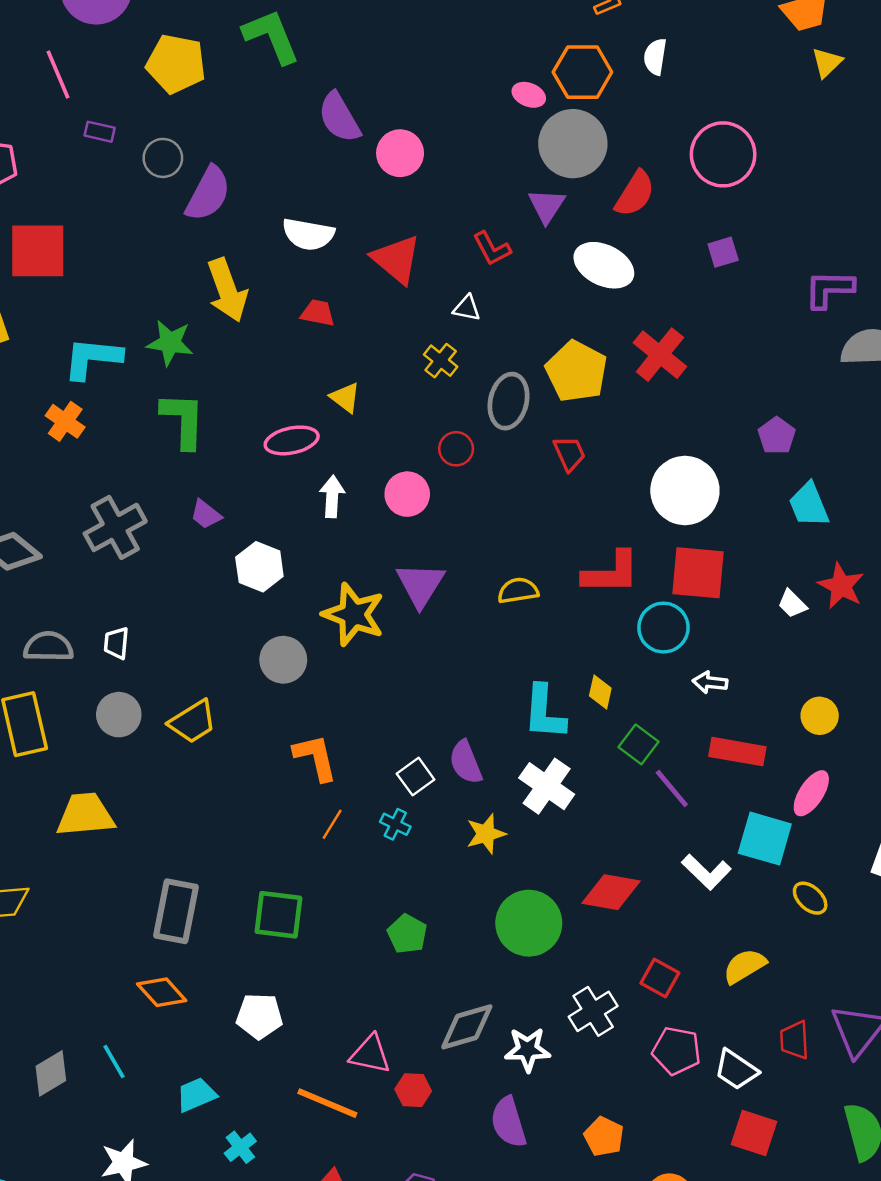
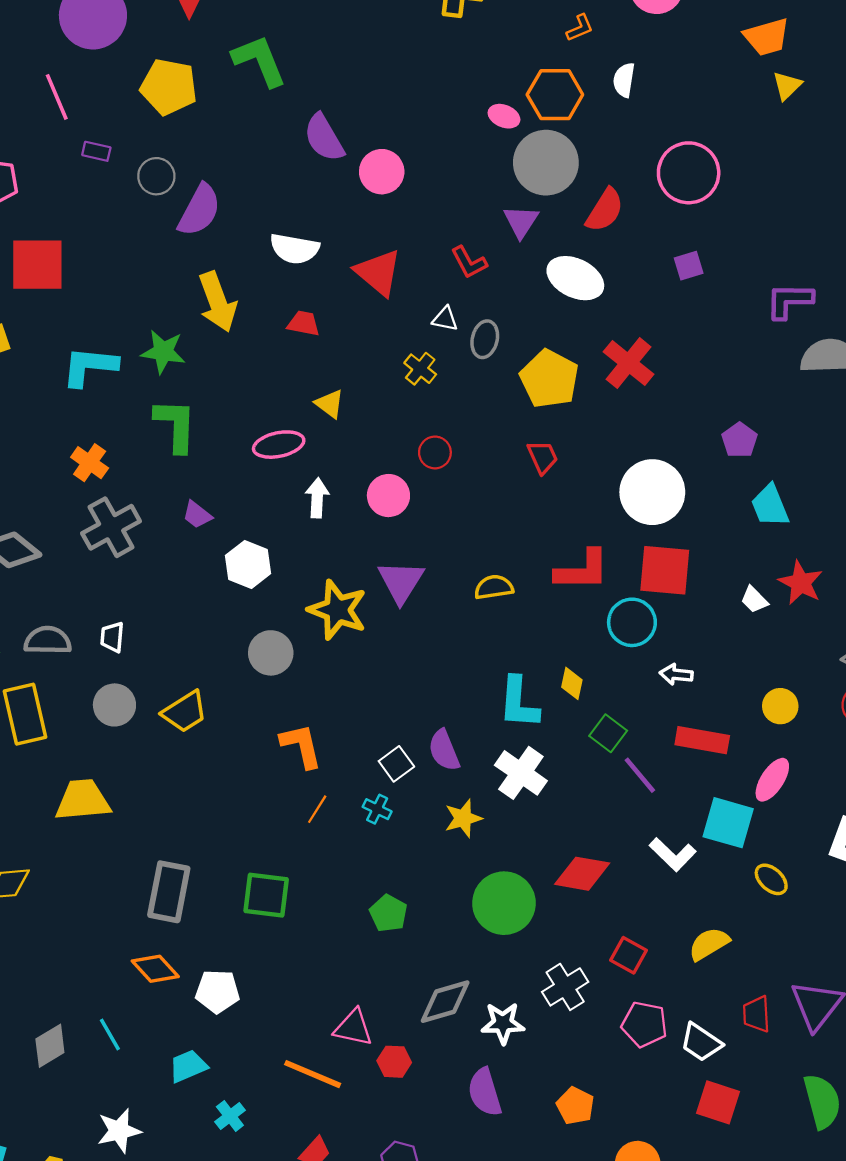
gray ellipse: (509, 401) -> (485, 339), moved, size x0.7
orange cross: (65, 421) -> (90, 463), moved
white pentagon: (259, 1016) -> (218, 991), moved

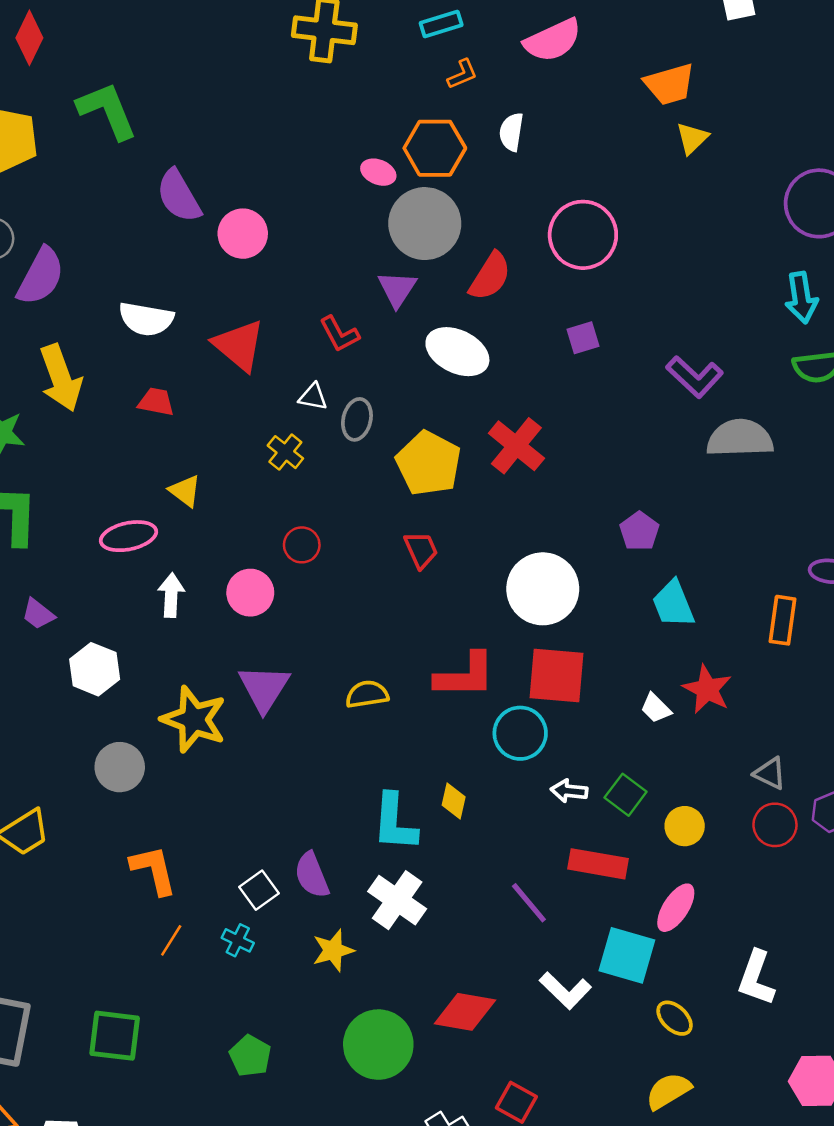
purple L-shape: (789, 301) -> (695, 377), turned -138
green square: (608, 733) -> (626, 795), moved
yellow semicircle: (709, 944) -> (668, 1091), moved

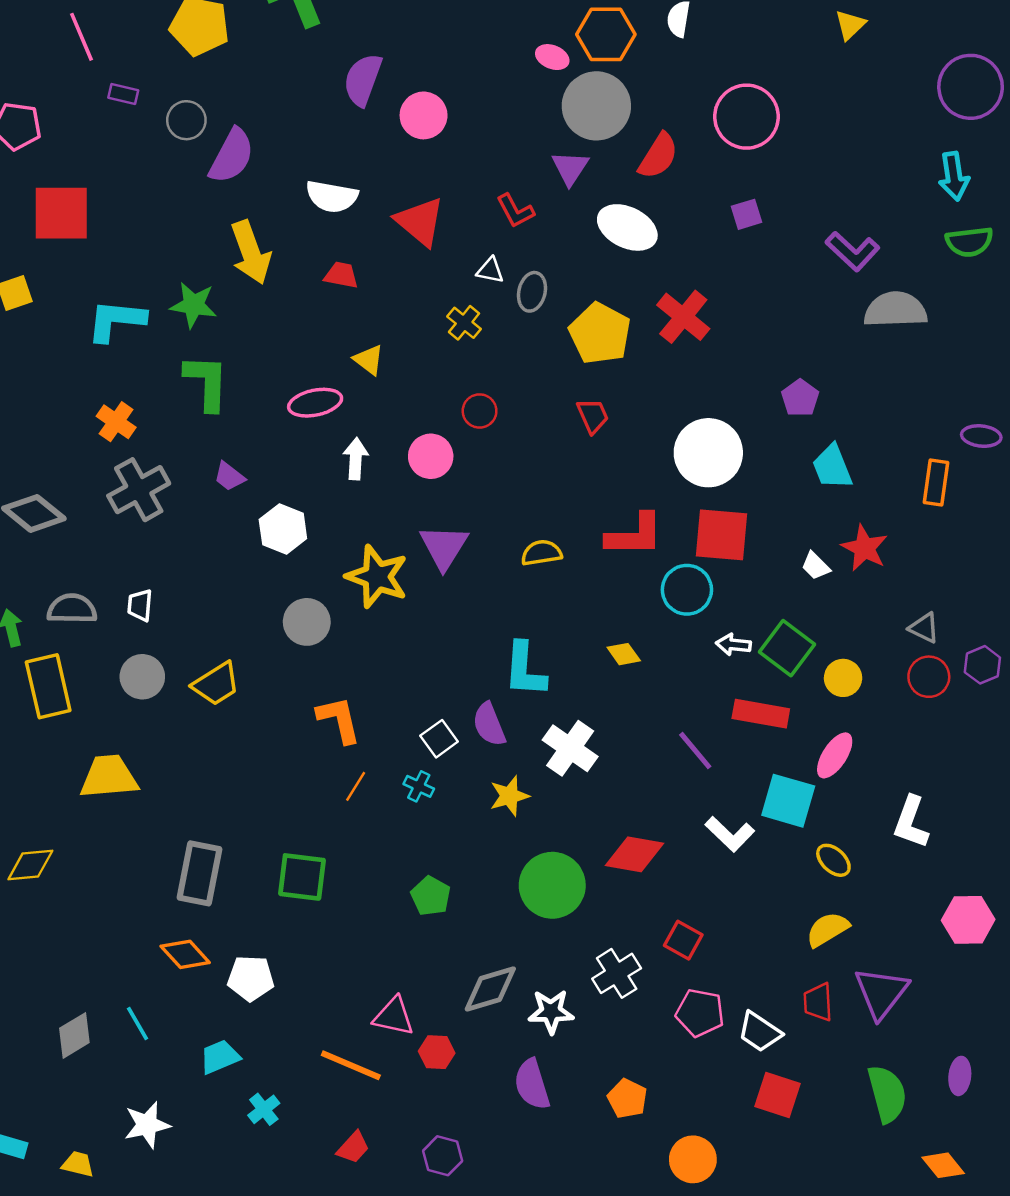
purple semicircle: (179, 196) -> (363, 80), turned 50
green square: (626, 795) -> (787, 648), size x1.4
yellow diamond: (454, 801) -> (624, 654), turned -48
cyan L-shape: (395, 822) -> (525, 670), moved

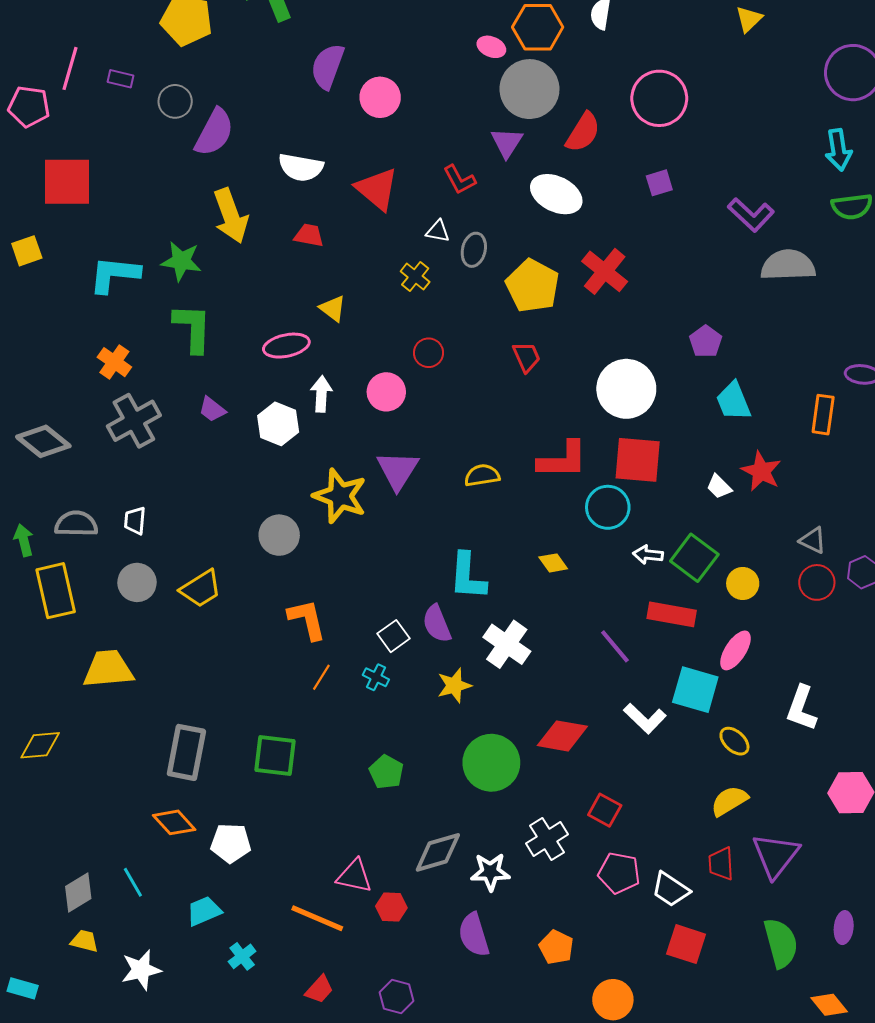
pink line: (82, 37) -> (70, 68), moved, turned 39
white hexagon: (283, 529) -> (278, 424), moved
yellow trapezoid: (78, 1164) -> (84, 941), moved

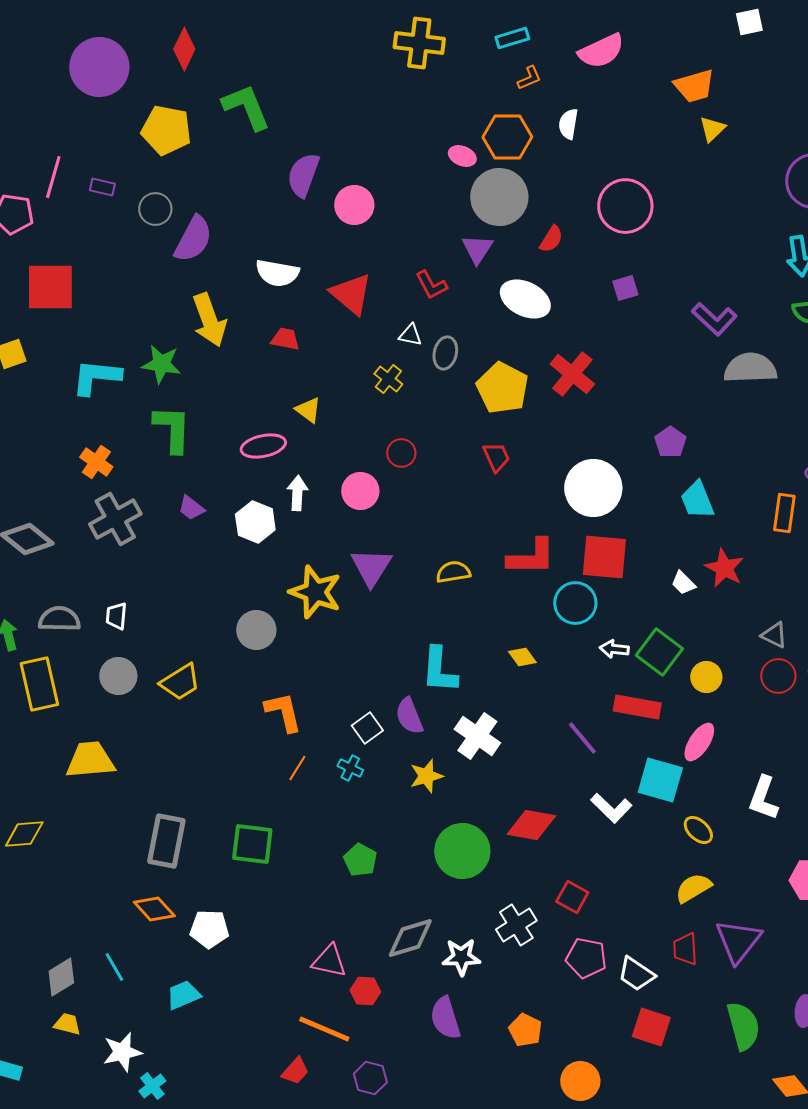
red semicircle: (583, 132) -> (551, 239), size x0.7
orange line: (317, 918) -> (324, 1029), moved
cyan cross: (242, 956) -> (152, 1086), moved

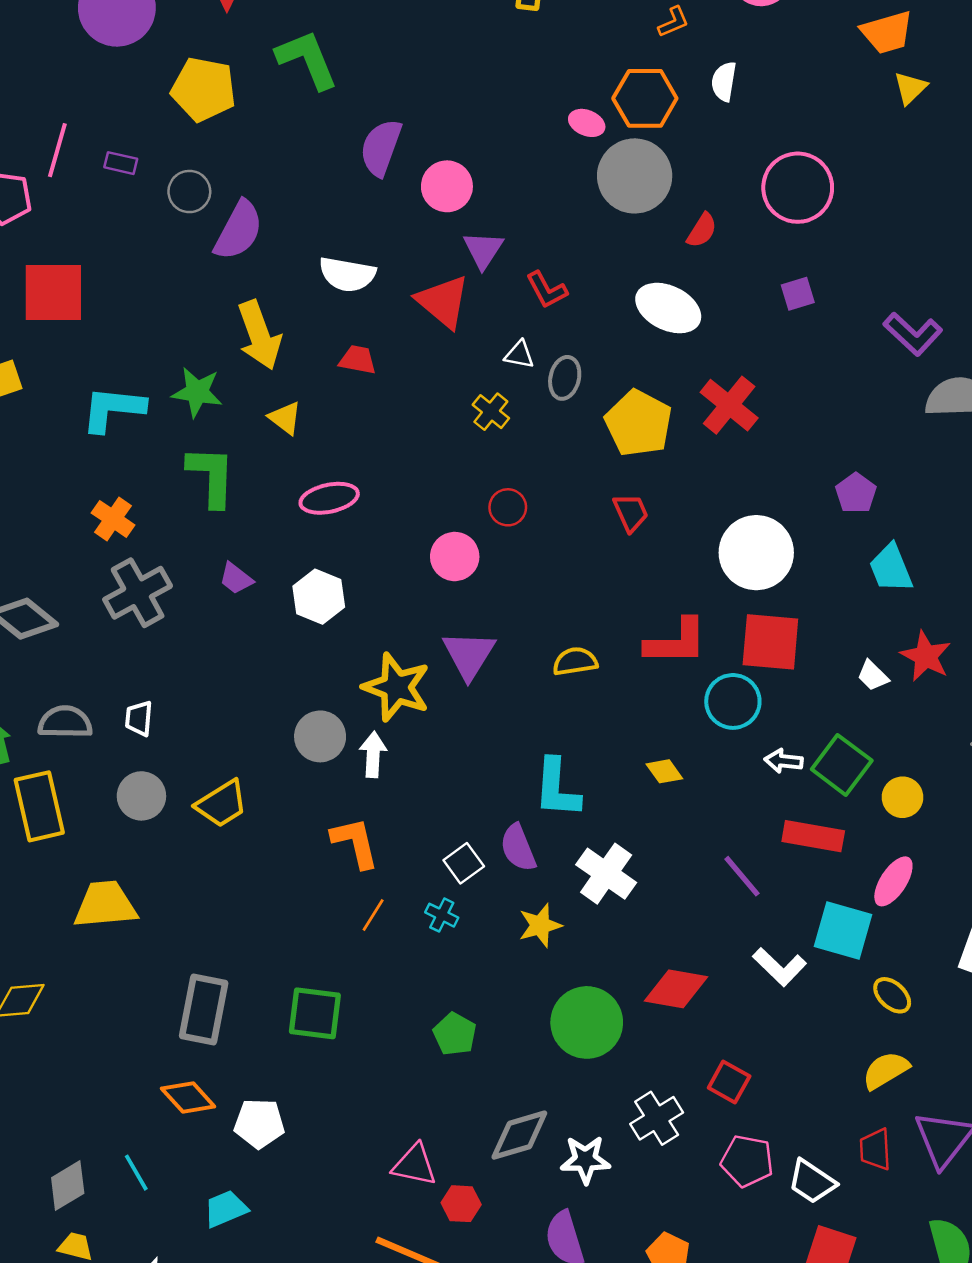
purple triangle: (477, 249) -> (483, 250), moved
yellow triangle: (308, 410) -> (285, 418), moved
white arrow: (297, 493) -> (373, 755), moved

